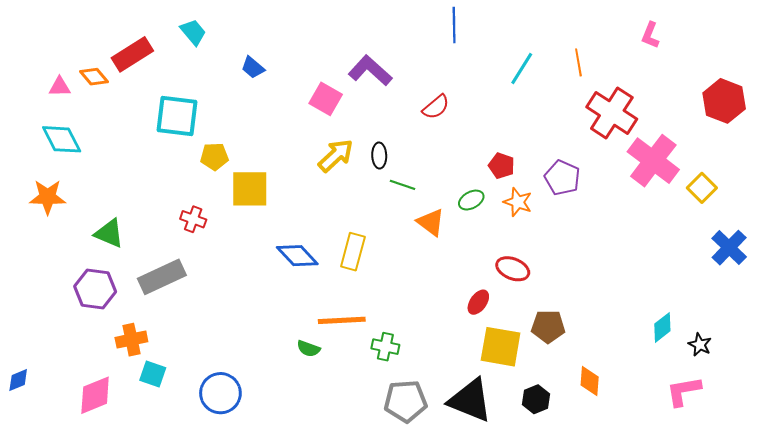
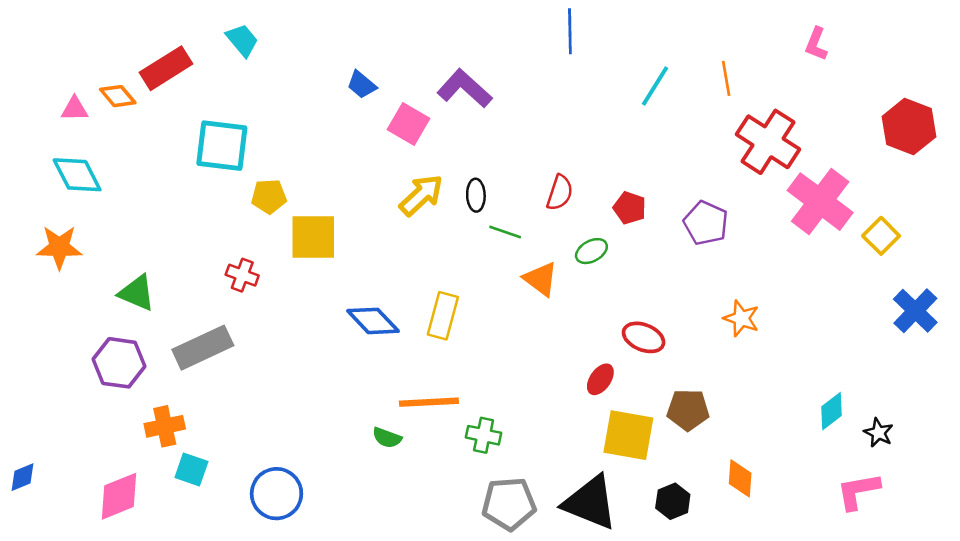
blue trapezoid: (253, 68) -> (362, 85), moved
red semicircle: (436, 107) -> (560, 193), moved, turned -32
orange star: (518, 202) -> (741, 318), moved

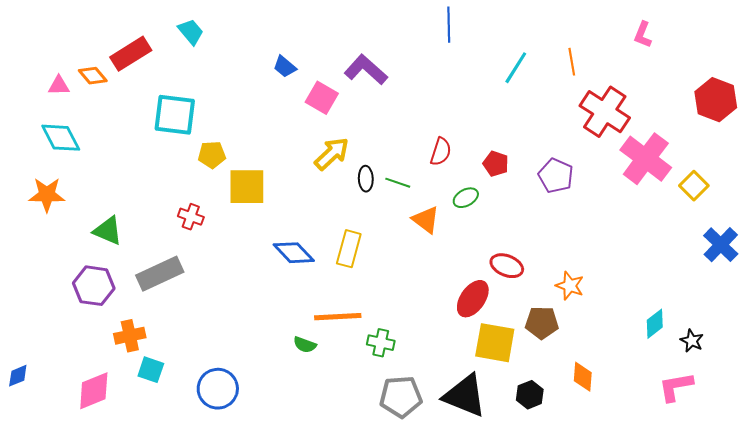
black ellipse: (476, 195) -> (366, 179), moved
orange star: (741, 318) -> (570, 286), moved
red ellipse: (600, 379) -> (473, 299), size x1.5

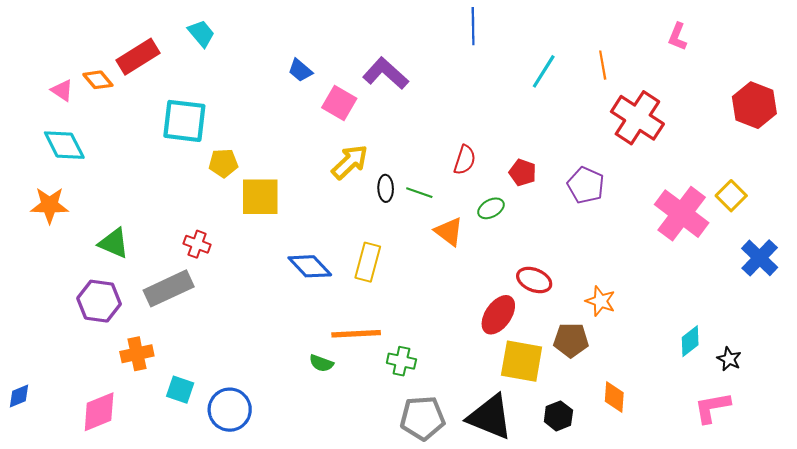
pink triangle: (59, 86) -> (62, 90), turned 35
pink cross: (646, 159) -> (682, 214), moved
red cross: (191, 217) -> (197, 244), moved
cyan square: (151, 370) -> (180, 390), moved

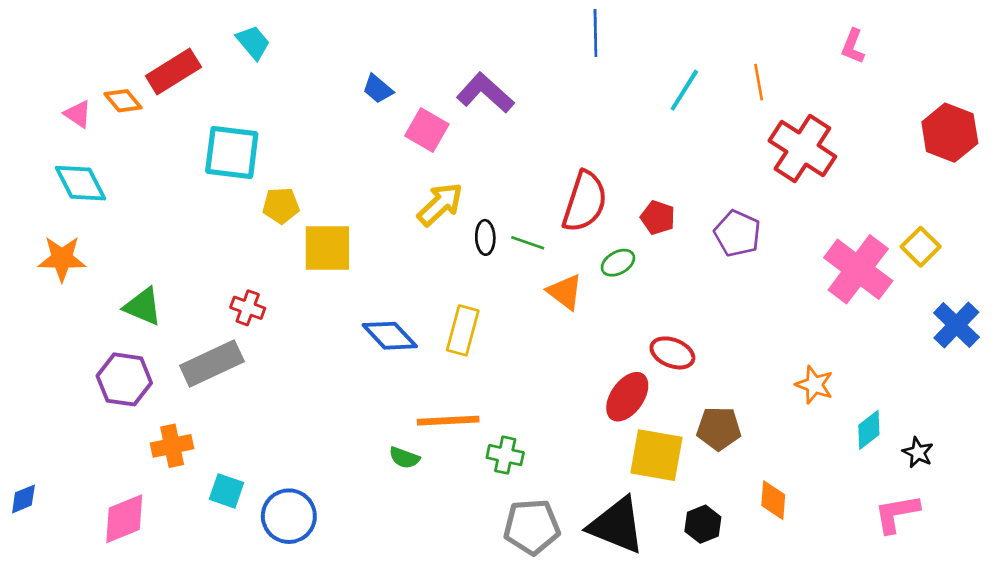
red semicircle: (465, 160) -> (585, 202), size x1.6
orange star: (601, 301) -> (814, 385), moved

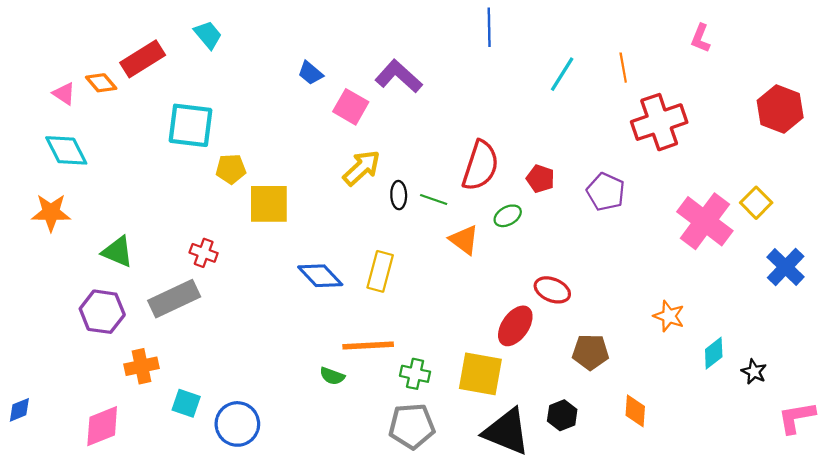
red cross: (802, 149) -> (659, 122), turned 38
yellow square: (656, 455) -> (480, 374), moved
pink L-shape: (897, 513) -> (796, 417), moved
black hexagon: (703, 524) -> (562, 415), moved
gray pentagon: (532, 527) -> (412, 426), moved

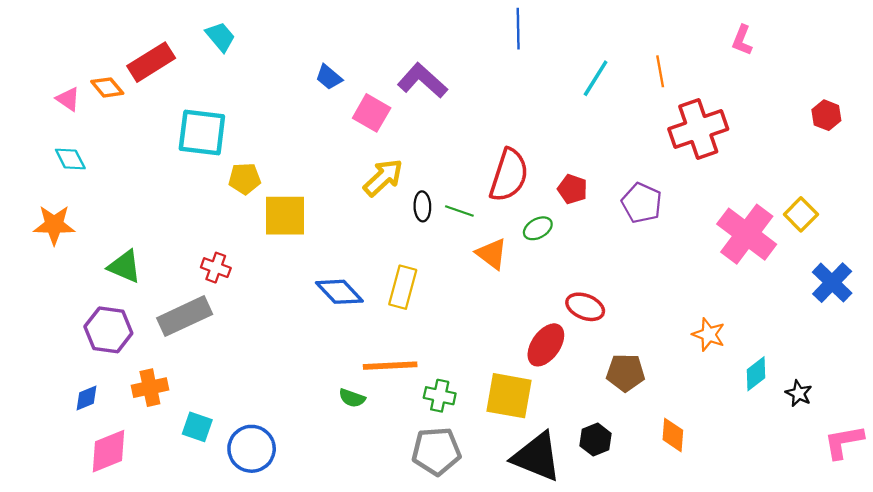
red hexagon: (780, 109) -> (826, 115), size x0.6
cyan diamond: (66, 150) -> (70, 159), size x0.7
blue diamond: (19, 410) -> (86, 398), moved

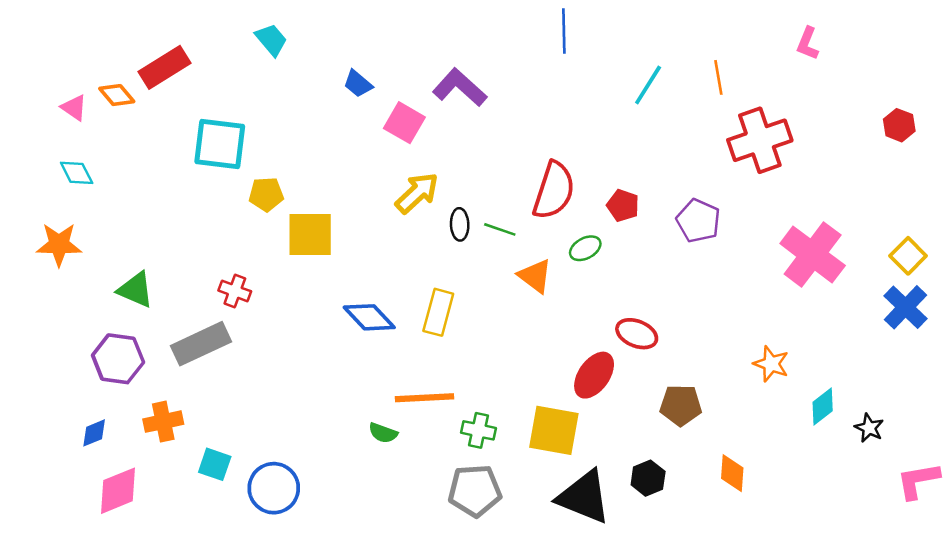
cyan trapezoid: (220, 37) -> (271, 40), moved
yellow square: (801, 214) -> (908, 256), moved

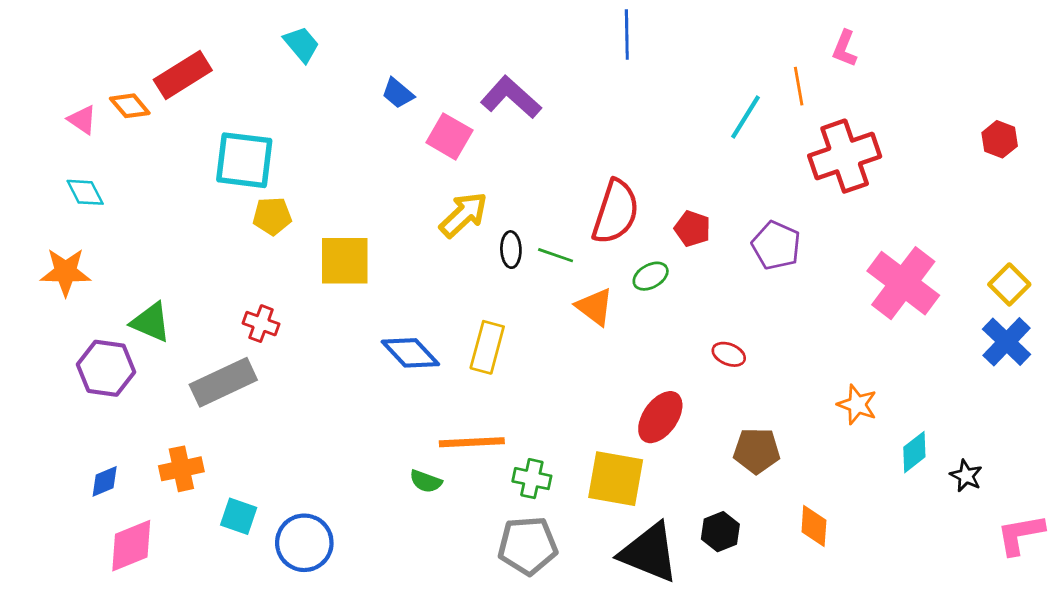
pink L-shape: (808, 44) -> (845, 49), moved
cyan line: (648, 85) -> (745, 117), moved
yellow pentagon: (266, 194) -> (272, 216), moved
red ellipse: (637, 334) -> (729, 354), moved, size x0.7
purple hexagon: (118, 359) -> (106, 368), moved

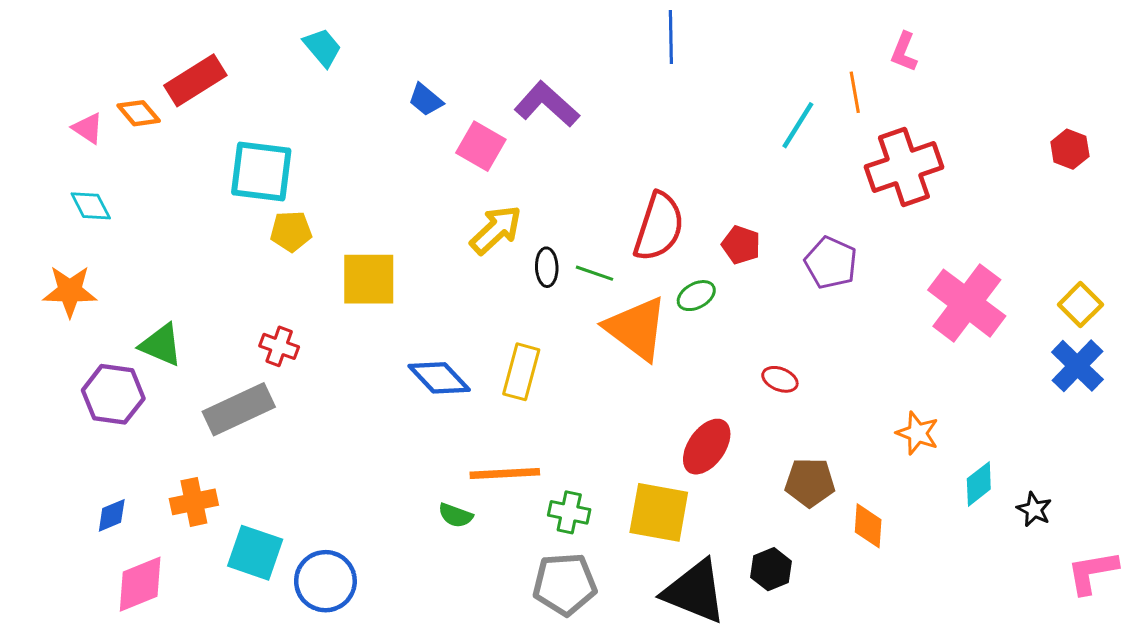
orange triangle: (595, 307) -> (636, 328), size x1.6
cyan square: (239, 516) -> (255, 553), size x1.4
orange diamond: (814, 526) -> (868, 526), moved

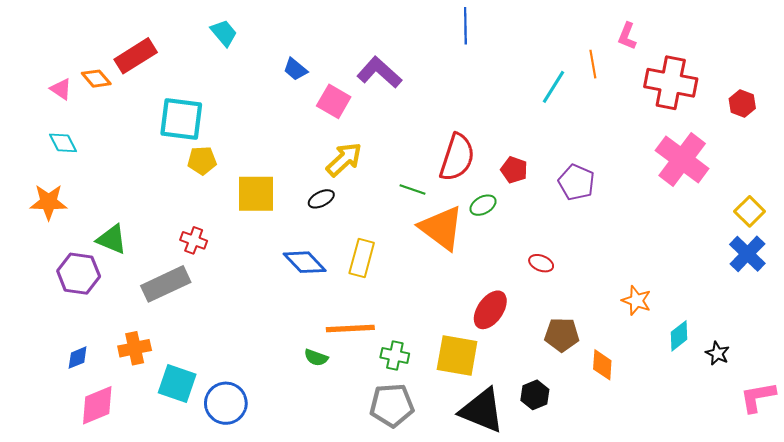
red cross: (904, 167) -> (671, 83), moved, turned 30
black ellipse: (547, 267) -> (321, 199), moved, turned 65
pink cross: (967, 303) -> (682, 159), moved

